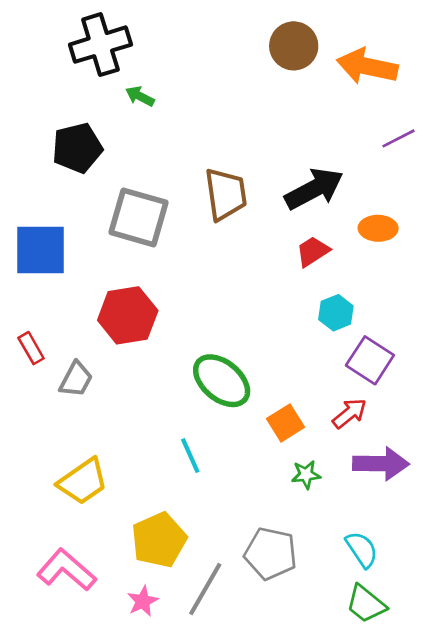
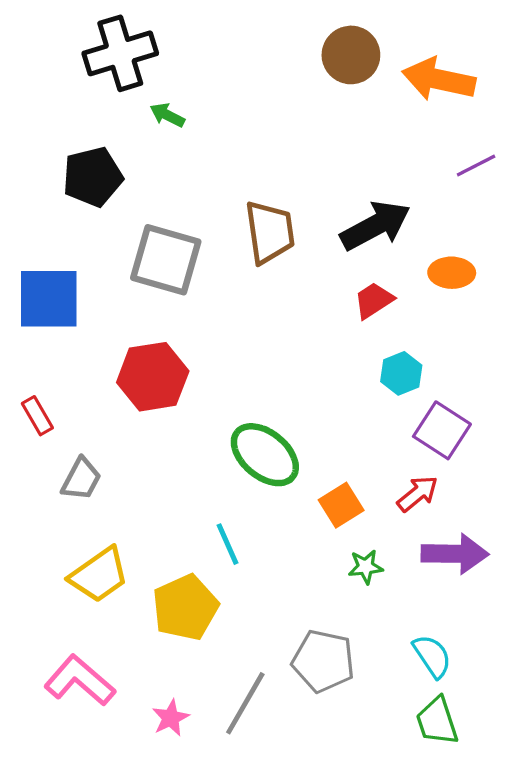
gray trapezoid: (76, 379) -> (81, 479), moved
yellow pentagon: (159, 540) -> (185, 607), moved
green trapezoid: (366, 604) -> (437, 721), turned 33

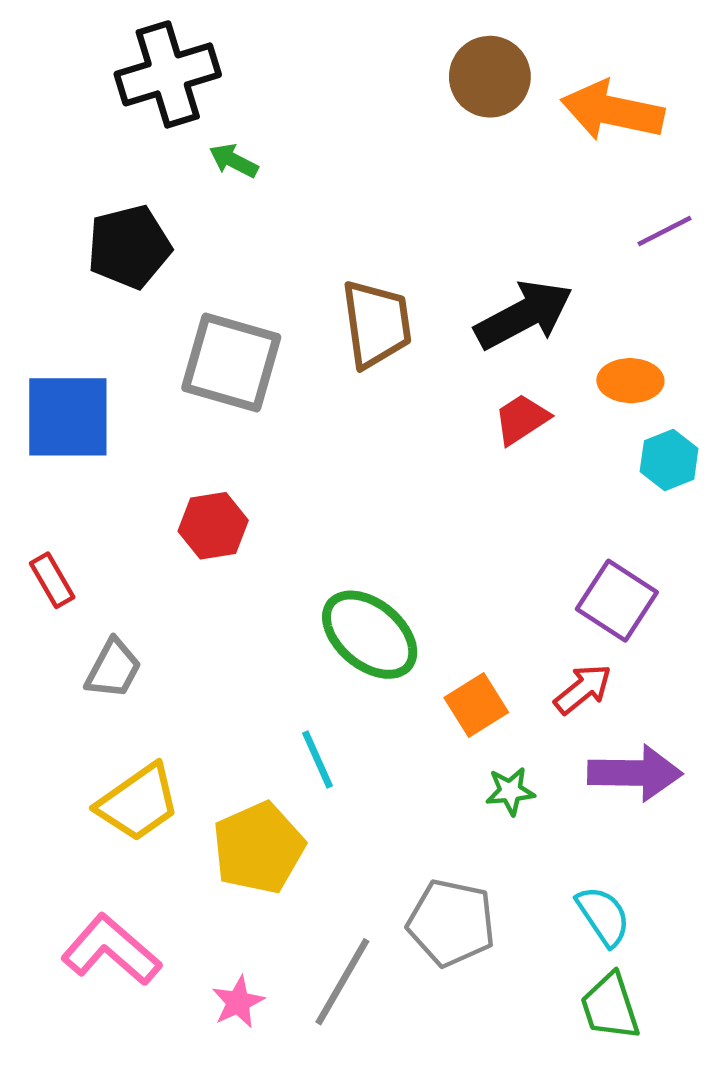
cyan hexagon: (401, 373) -> (669, 460), moved
red hexagon: (153, 377) -> (213, 526), size x0.7

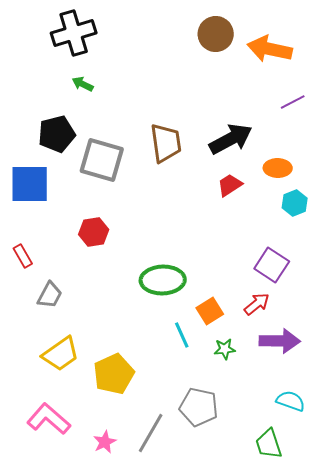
green arrow: (234, 161) -> (83, 84), moved
black pentagon: (129, 247) -> (57, 134), moved
green ellipse: (370, 635) -> (163, 280), turned -42
cyan line: (317, 759) -> (182, 335), moved
cyan semicircle: (603, 916) -> (291, 401), moved, turned -36

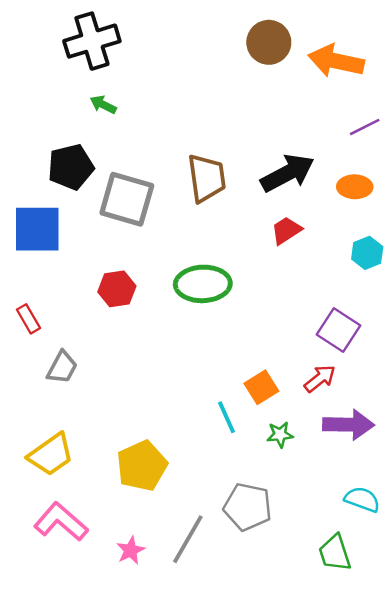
orange ellipse: (278, 168) -> (355, 187), moved
green ellipse: (163, 280) -> (203, 284), moved
yellow trapezoid: (61, 354) -> (51, 455), moved

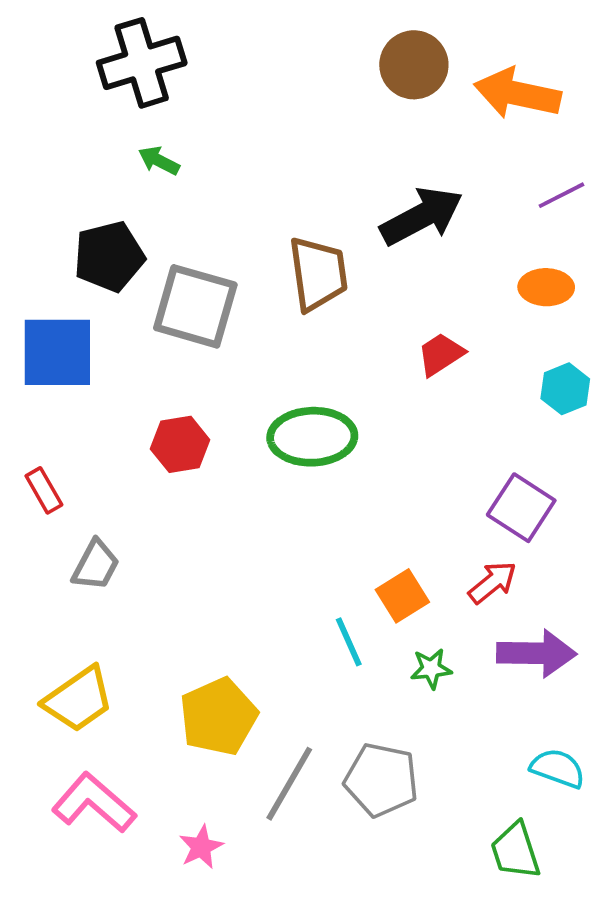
black arrow: (287, 173) -> (422, 216), moved
gray line: (188, 539) -> (289, 784), moved

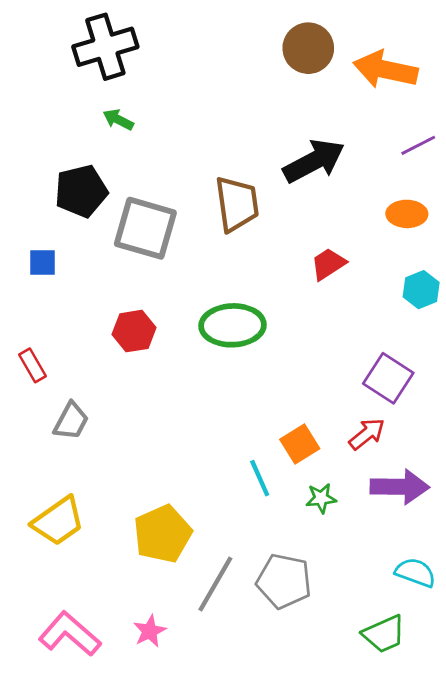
blue square: (57, 352) -> (42, 262), size x0.5
pink L-shape: (94, 803) -> (70, 634), moved
green trapezoid: (515, 851) -> (384, 634), turned -96

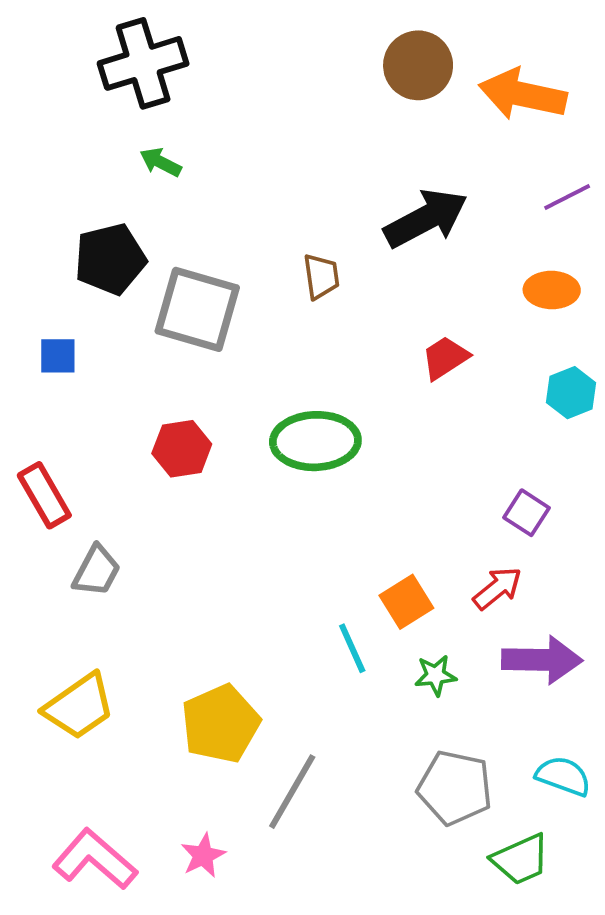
brown trapezoid: (237, 204) -> (321, 276), size x0.6
red rectangle: (32, 365) -> (44, 495), size x1.4
purple square: (388, 378) -> (527, 513), size x0.7
gray pentagon: (284, 581) -> (455, 788), moved

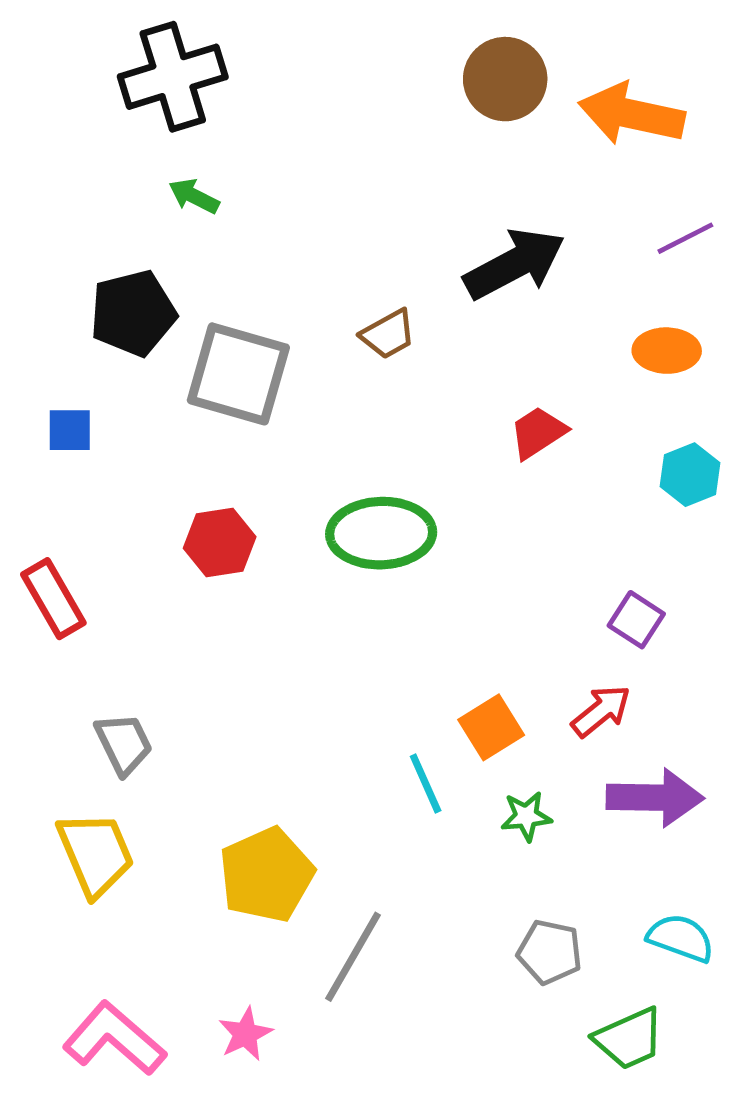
brown trapezoid: (321, 276) -> (388, 334), turned 69
gray trapezoid: (97, 571) -> (124, 744), moved, turned -54
yellow trapezoid: (79, 706) -> (96, 854), turned -78
gray pentagon: (455, 788) -> (550, 952), size x0.7

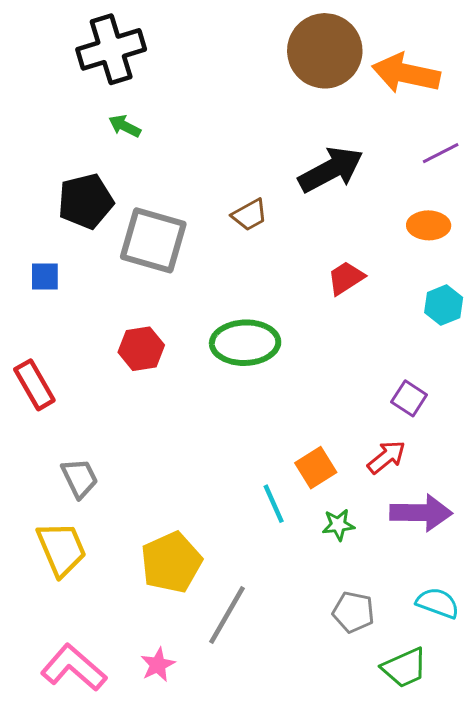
brown circle: (505, 79) -> (325, 51), size x1.4

